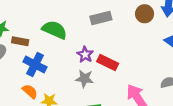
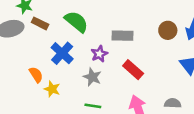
gray rectangle: (101, 18) -> (122, 36), moved
red rectangle: (108, 63) -> (133, 70), moved
blue cross: (35, 64) -> (62, 53), moved

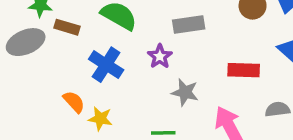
red rectangle: (133, 70) -> (244, 70), moved, turned -30
gray star: (92, 77) -> (185, 92), moved

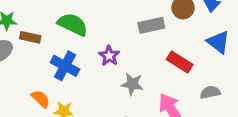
gray rectangle: (189, 24) -> (151, 25), moved
red rectangle: (244, 70) -> (180, 62), turned 35

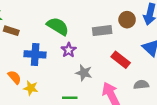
green semicircle: (73, 24) -> (58, 26), moved
blue cross: (65, 66) -> (35, 54), turned -30

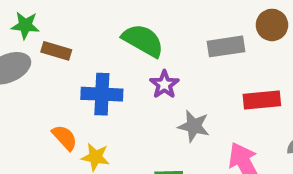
red rectangle: (121, 60) -> (262, 100), turned -42

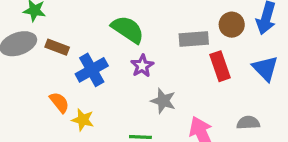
brown rectangle: (56, 51) -> (57, 47), moved
blue cross: (102, 94) -> (92, 70), turned -36
red rectangle: (262, 100) -> (220, 66), moved, turned 72

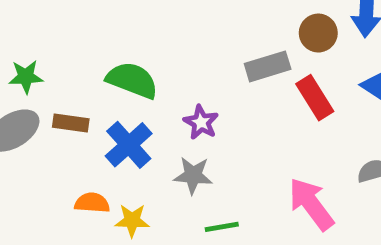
green semicircle: (128, 29) -> (132, 80), moved
gray star: (163, 101) -> (193, 175), moved
orange semicircle: (59, 102) -> (92, 203), turned -35

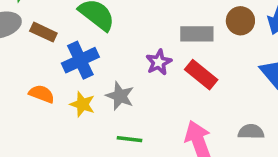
red rectangle: (315, 98) -> (201, 75), moved, turned -36
purple star: (201, 122) -> (159, 62), moved
yellow star: (132, 220) -> (82, 104), moved

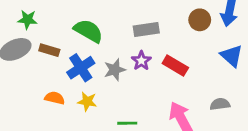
gray rectangle: (197, 34) -> (146, 30), moved
gray star: (120, 96) -> (115, 70), moved, turned -30

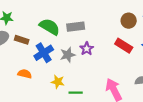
gray rectangle: (146, 30) -> (76, 27), moved
red rectangle: (175, 66) -> (124, 46), moved
yellow star: (87, 101) -> (58, 82), moved

